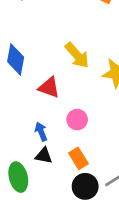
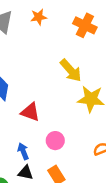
yellow arrow: (77, 55) -> (71, 70), moved

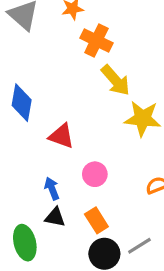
orange cross: (85, 25) -> (96, 41), moved

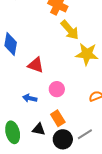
blue arrow: (52, 189) -> (30, 98), turned -56
black triangle: (55, 217) -> (39, 129), moved

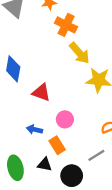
orange rectangle: (58, 118) -> (57, 145), moved
gray line: (85, 134) -> (96, 155), moved

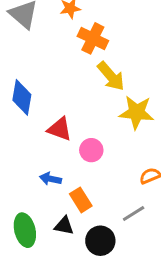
pink circle: (65, 119) -> (91, 150), moved

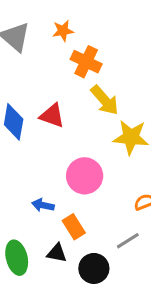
red triangle: (60, 129) -> (52, 116), moved
pink circle: (91, 150) -> (85, 176), size x1.5

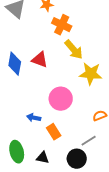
black triangle: (57, 253) -> (43, 158), moved
black circle: (94, 268) -> (77, 159), moved

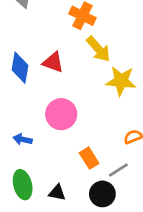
pink circle: (61, 99) -> (61, 114), moved
blue arrow: (34, 118) -> (23, 139), moved
orange rectangle: (54, 132) -> (89, 158), moved

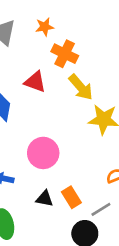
red triangle: (53, 62) -> (35, 82), moved
black triangle: (57, 193) -> (45, 199), moved

